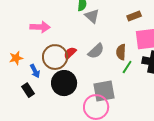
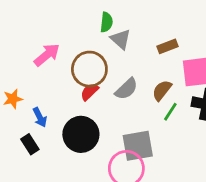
brown rectangle: (134, 16) -> (168, 46), moved
pink arrow: (40, 27) -> (47, 55), turned -42
brown semicircle: (121, 52) -> (162, 90), turned 35
brown circle: (55, 57) -> (89, 69), moved

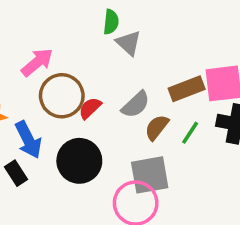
brown rectangle: (168, 46) -> (187, 89), moved, size x1.4
brown circle: (89, 69) -> (62, 96), moved
brown semicircle: (162, 90) -> (157, 127), moved
blue arrow: (40, 117) -> (28, 140), size x1.5

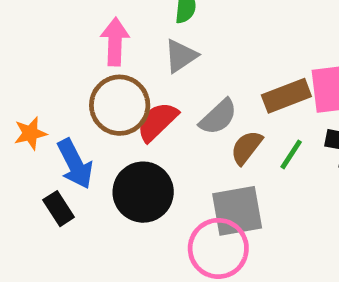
gray triangle: (129, 43) -> (181, 56), moved, turned 44
pink arrow: (37, 62) -> (115, 42), moved, turned -48
red semicircle: (90, 108) -> (157, 122), size x1.4

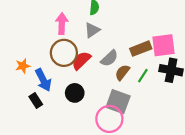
black circle: (143, 192) -> (75, 93), size x0.7
gray square: (237, 211) -> (118, 102), turned 30

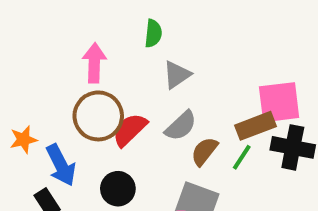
gray triangle: (92, 30) -> (177, 75), moved
brown rectangle: (141, 49) -> (255, 126), moved

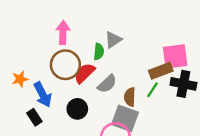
green semicircle: (153, 33) -> (99, 52), moved
gray semicircle: (181, 126) -> (107, 84), moved
brown semicircle: (204, 151) -> (130, 97), moved, turned -36

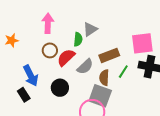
brown circle: (65, 65) -> (50, 50), size x0.6
brown rectangle: (161, 71) -> (109, 55), moved
orange star: (20, 79) -> (12, 40), moved

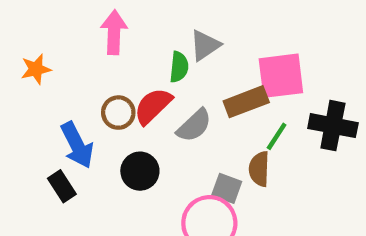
pink square: (142, 43) -> (281, 76), moved
brown circle: (50, 50) -> (118, 113), moved
brown semicircle: (104, 78) -> (259, 169), moved
gray square: (100, 96) -> (227, 188), size x0.6

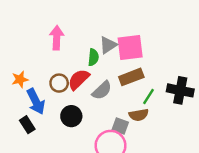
orange star: (36, 69) -> (20, 79), moved
pink square: (281, 76) -> (130, 48), moved
brown semicircle: (259, 169) -> (139, 115), turned -102

